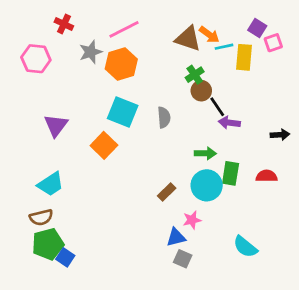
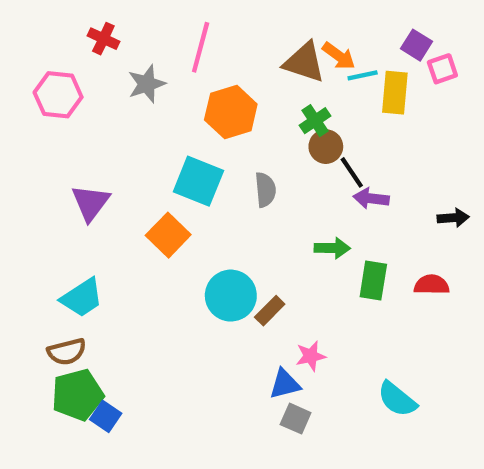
pink line: (124, 29) -> (201, 47), turned -48
orange hexagon: (121, 64) -> (231, 112), moved
cyan circle: (207, 185) -> (231, 296), moved

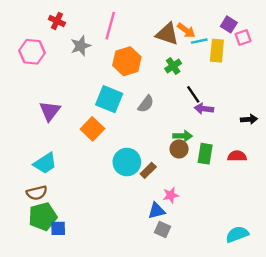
brown circle: (326, 147) -> (179, 149), moved
gray semicircle: (265, 190) -> (146, 104), turned 42
cyan semicircle: (397, 399) -> (237, 234), moved, turned 120
blue square: (106, 416) -> (58, 228), turned -35

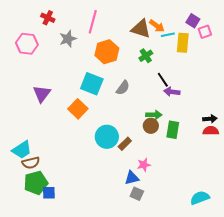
black arrow: (249, 119) -> (210, 119), moved
red semicircle: (237, 156) -> (211, 131), moved
cyan trapezoid: (45, 163) -> (22, 150), moved

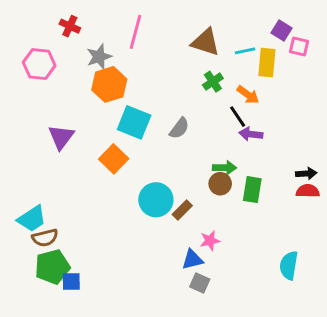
orange arrow: (157, 26) -> (248, 95), moved
pink square: (205, 32) -> (299, 47), turned 32
orange hexagon: (107, 52) -> (109, 84), moved
cyan semicircle: (200, 198) -> (289, 265), moved, turned -60

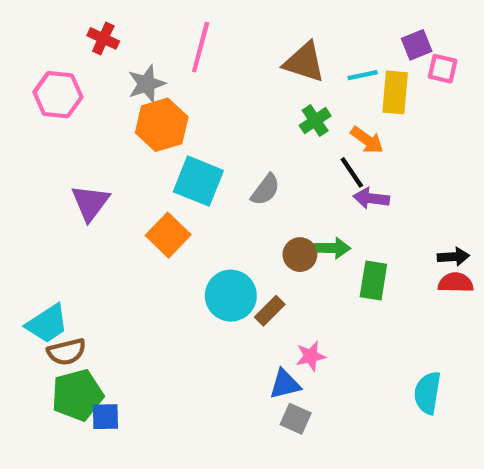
purple square: (281, 30) -> (417, 45), turned 36
brown circle: (220, 184) -> (300, 255), moved

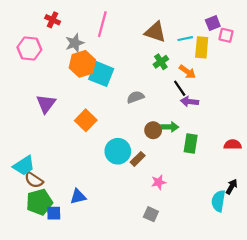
cyan square: (198, 181) -> (101, 74), moved
gray semicircle: (265, 190) -> (135, 97), turned -147
black arrow: (453, 257) -> (232, 187), moved, turned -56
brown semicircle: (67, 352) -> (34, 180), turned 48
blue triangle: (285, 384) -> (78, 197), moved

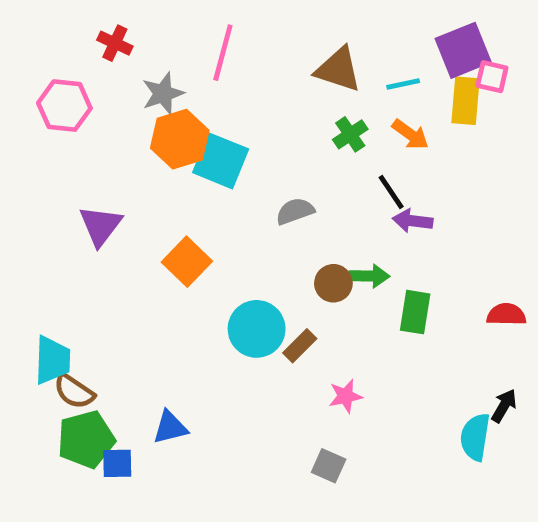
purple square: (213, 23) -> (463, 50), size x1.6
yellow rectangle: (202, 47) -> (466, 101), moved
orange arrow: (187, 72) -> (410, 134), moved
cyan trapezoid: (24, 166) -> (52, 360), turned -55

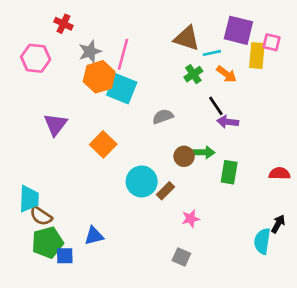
purple square: (463, 50) -> (238, 30), moved, turned 36
pink line: (223, 53) -> (123, 54), moved
cyan line: (403, 84) -> (212, 53), moved

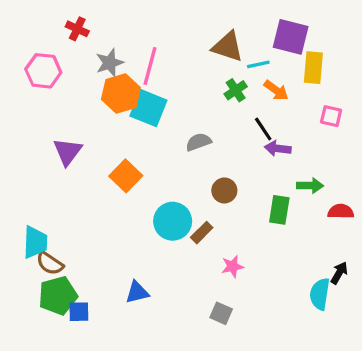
pink square: (272, 42) -> (331, 116), moved
green arrow: (204, 152) -> (310, 186), moved
blue triangle: (94, 236) -> (137, 292), moved

